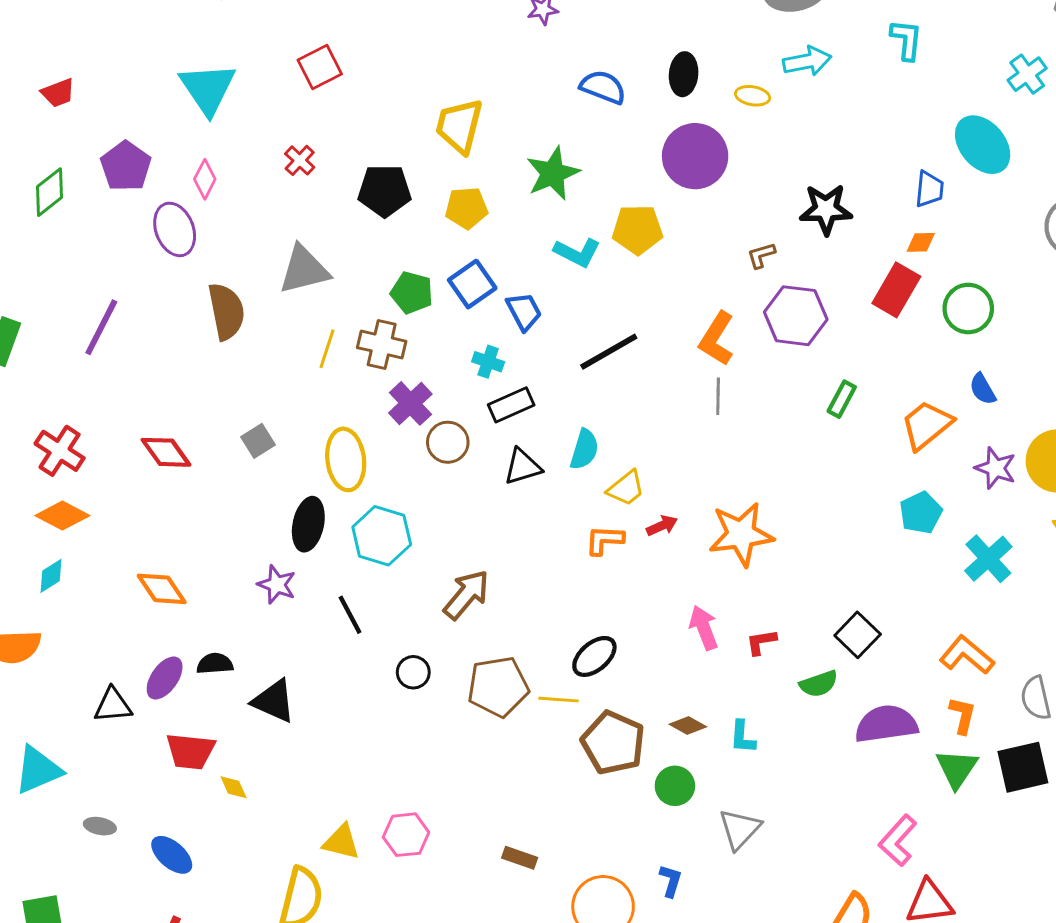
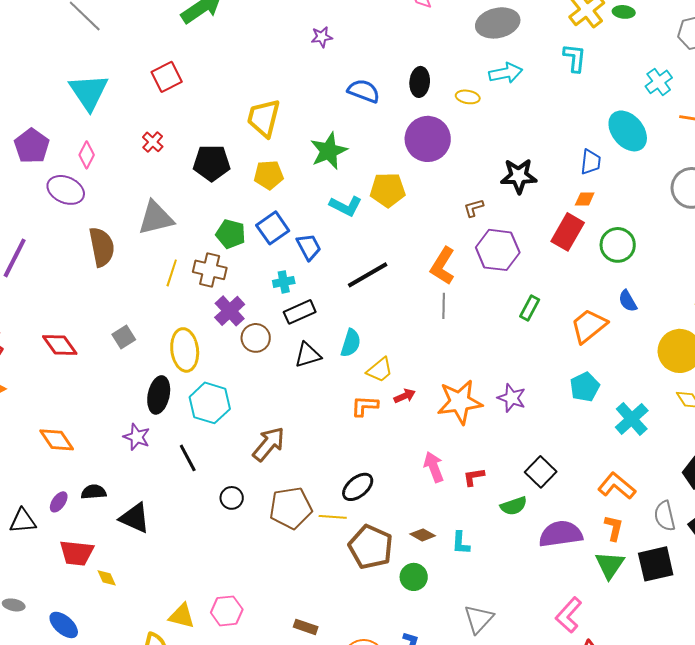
purple ellipse: (175, 229) -> (66, 190), turned -45
cyan cross: (488, 362) -> (284, 282), turned -30
purple star: (996, 468) -> (512, 398), moved
purple ellipse: (165, 678) -> (59, 502), size x0.7
gray triangle: (740, 829) -> (479, 619), moved

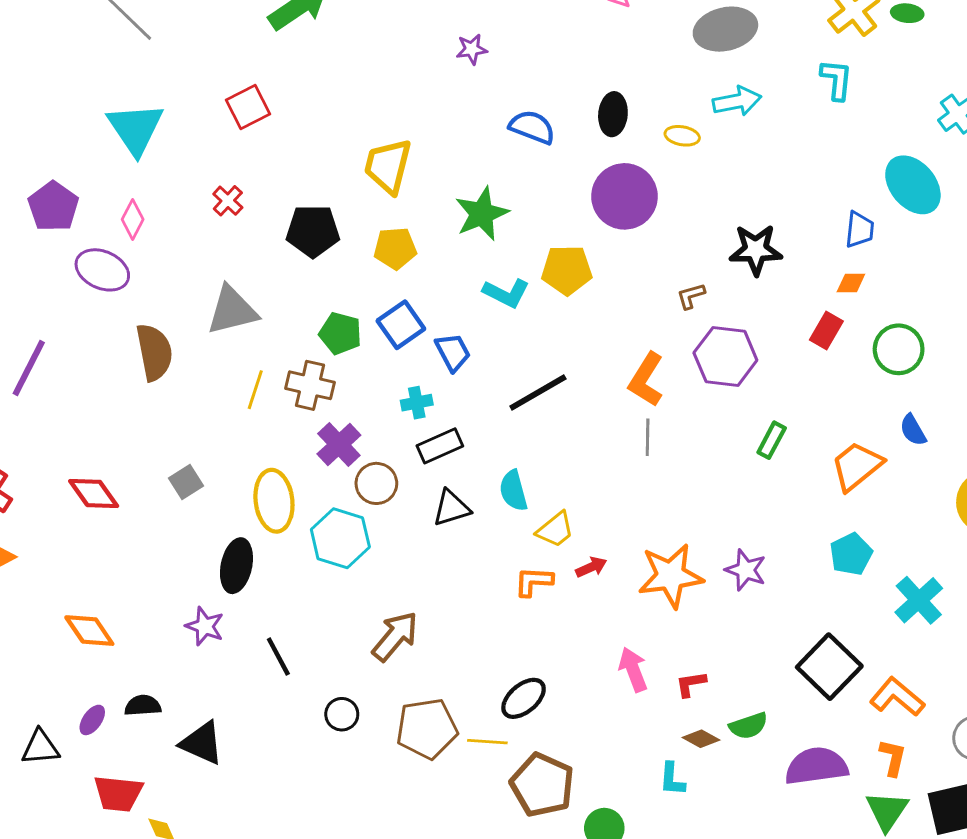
red rectangle: (568, 232) -> (826, 331), size x0.7
cyan semicircle: (351, 343) -> (513, 491), turned 148
cyan hexagon: (210, 403) -> (340, 538), moved
black square: (541, 472) -> (829, 667), moved, size x1.4
brown diamond: (423, 535) -> (701, 739), moved

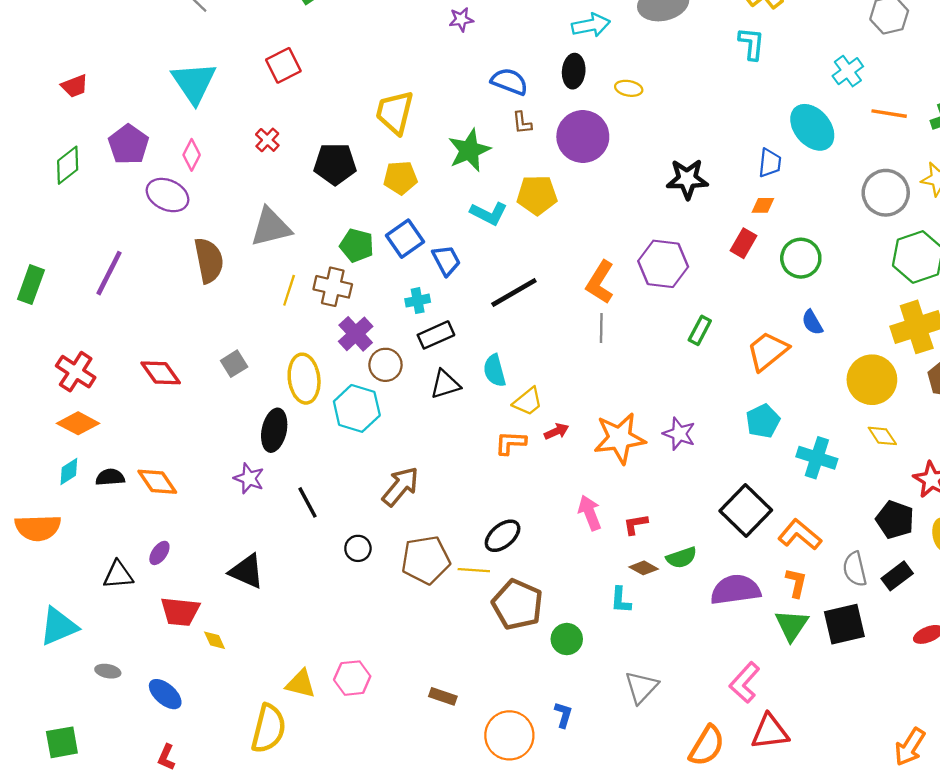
cyan arrow: (737, 101) -> (591, 25), moved
brown L-shape: (691, 296) -> (522, 123), moved, turned -80
cyan cross: (919, 600) -> (817, 458), turned -30
black semicircle: (143, 706) -> (110, 477), moved

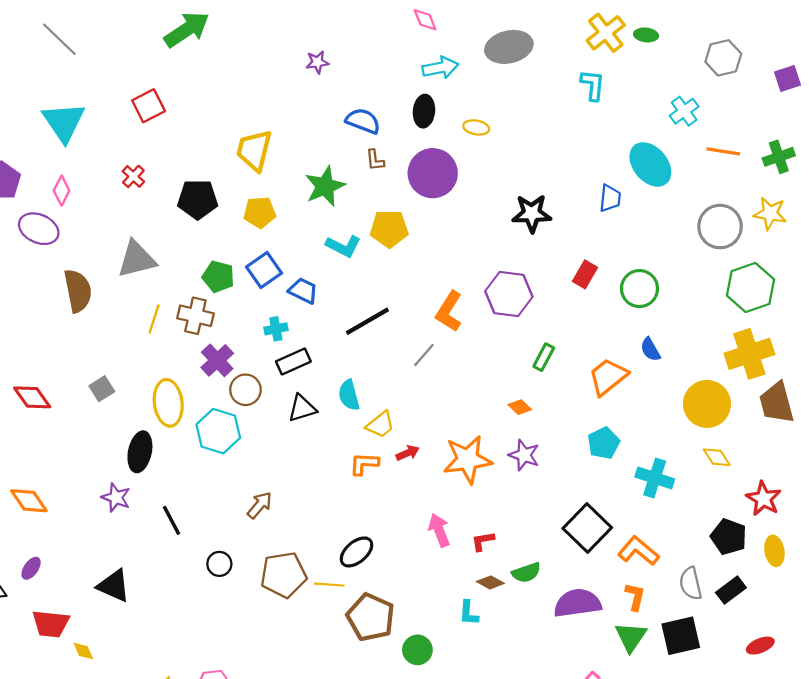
orange diamond: (763, 205) -> (520, 407), moved, turned 45
blue trapezoid: (446, 260) -> (303, 291), turned -36
gray line: (601, 328) -> (424, 355), moved, turned 40
brown arrow: (400, 486) -> (260, 505), size x0.7

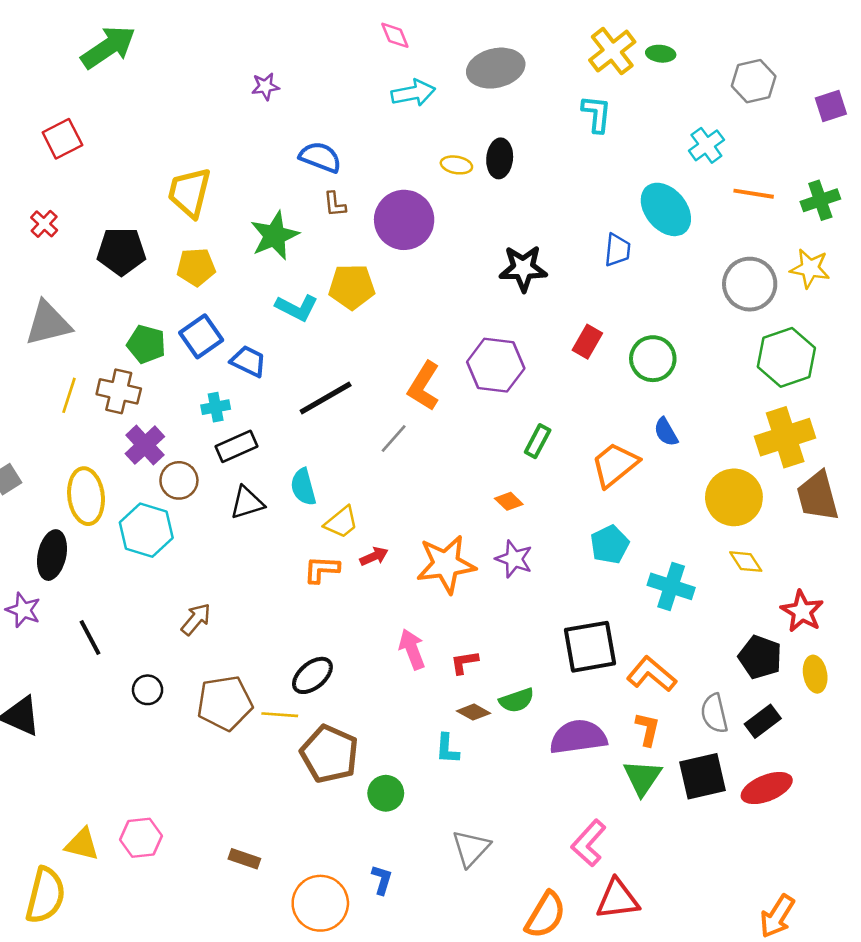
black ellipse: (424, 111) -> (500, 158), moved
black square: (587, 528) -> (590, 647), turned 36
red ellipse: (760, 646) -> (767, 788), moved, size x1.5

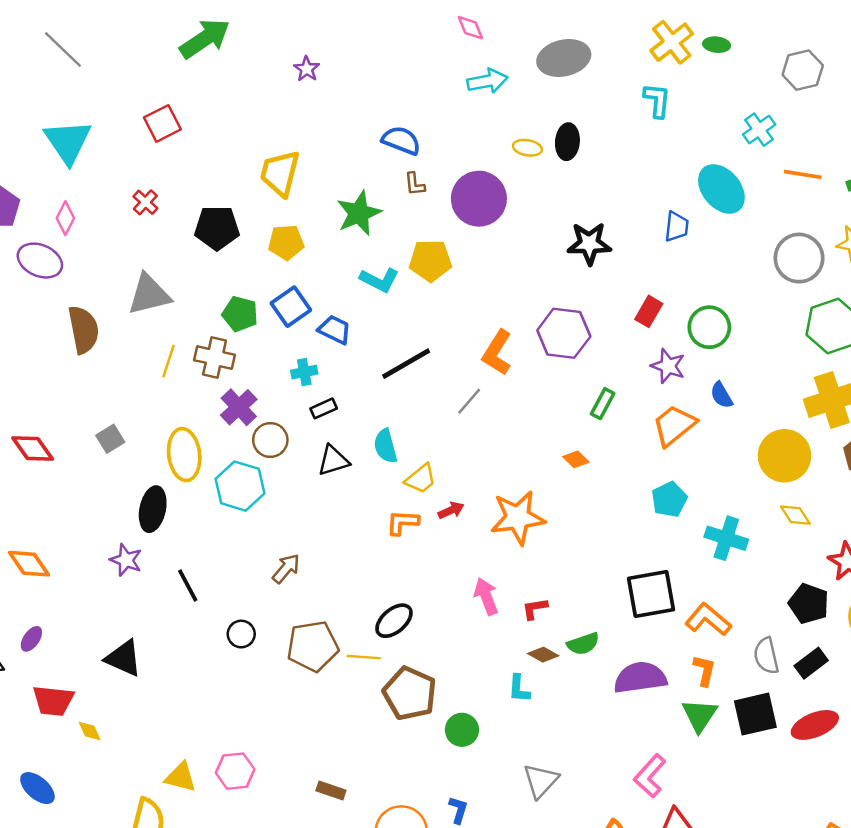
purple star: (265, 86) -> (307, 69), moved, turned -30
black rectangle: (237, 446) -> (324, 408), size x0.7
purple star: (514, 559) -> (668, 366), moved

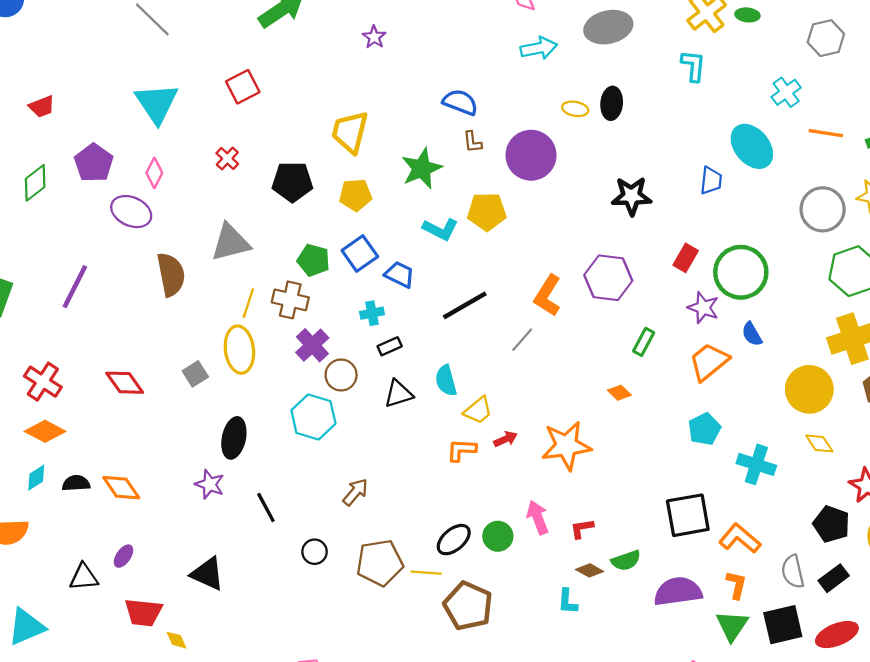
green circle: (709, 327) -> (741, 272), size x1.4
yellow ellipse: (184, 455) -> (239, 350), moved
green circle: (462, 730) -> (498, 536), moved

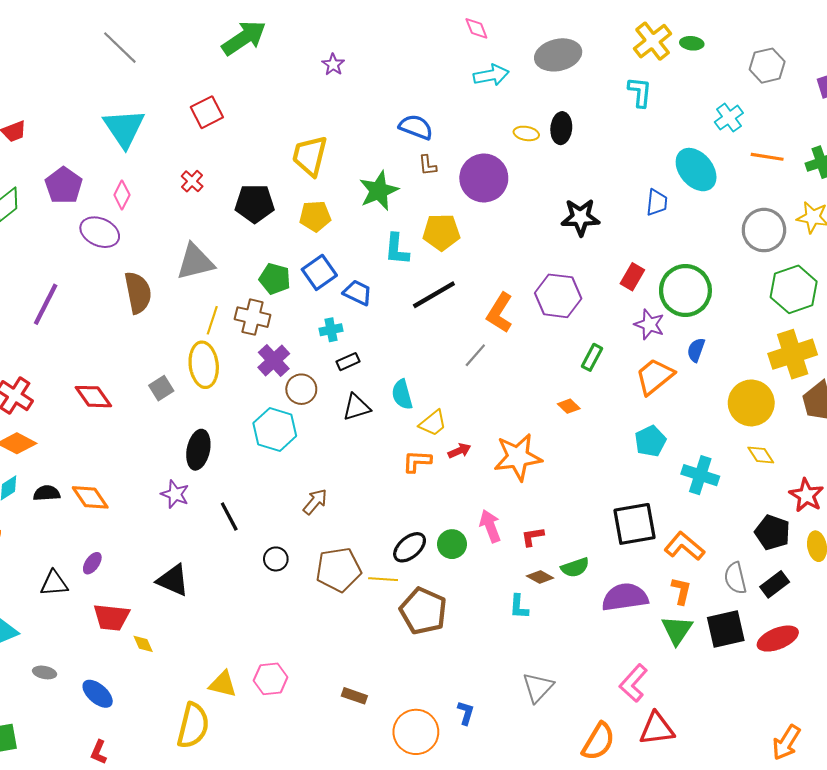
cyan L-shape: (440, 229) -> (397, 249), turned 68
black line: (465, 305) -> (434, 295), moved
blue semicircle: (752, 334) -> (696, 350), turned 50

